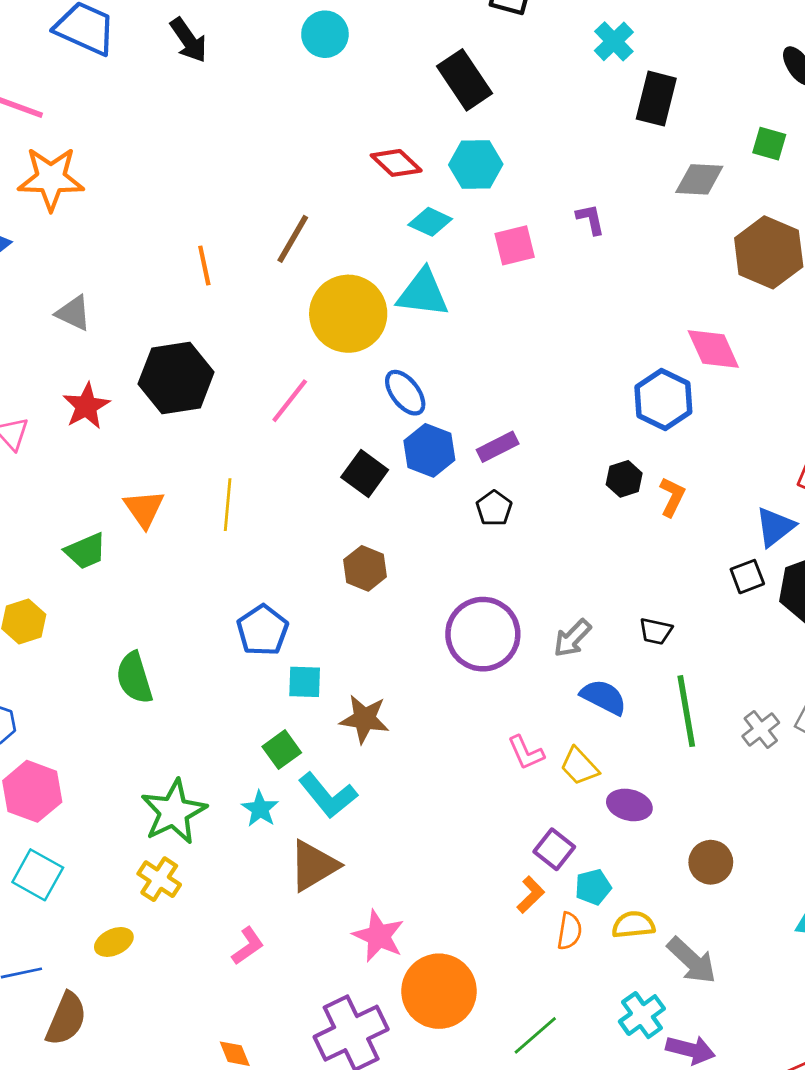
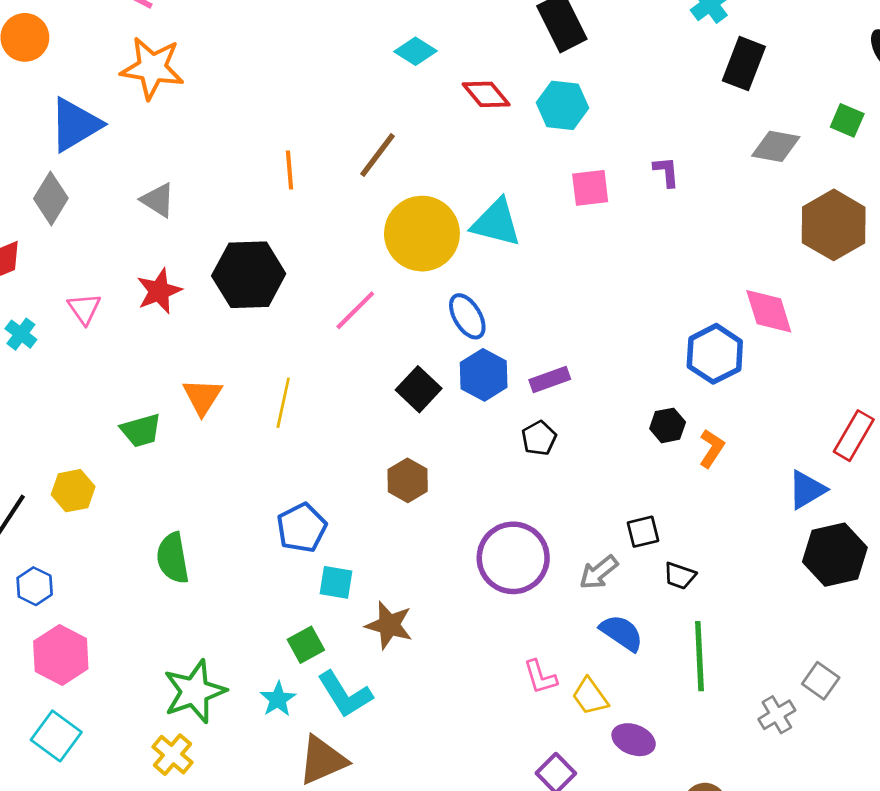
cyan diamond: (430, 222) -> (415, 51), moved
black square: (747, 577) -> (643, 532), moved
gray cross: (761, 729) -> (777, 715), moved

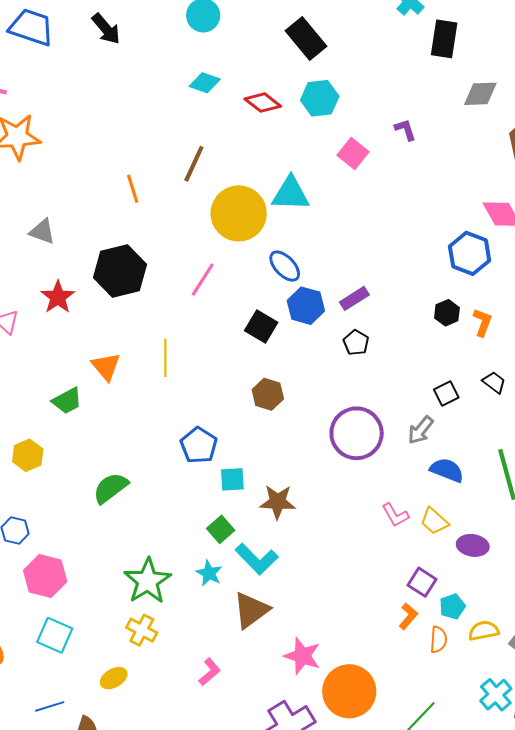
pink square: (590, 188) -> (353, 153), turned -32
green semicircle: (173, 558) -> (110, 488), turned 75
black trapezoid: (680, 576) -> (494, 382), moved, turned -150

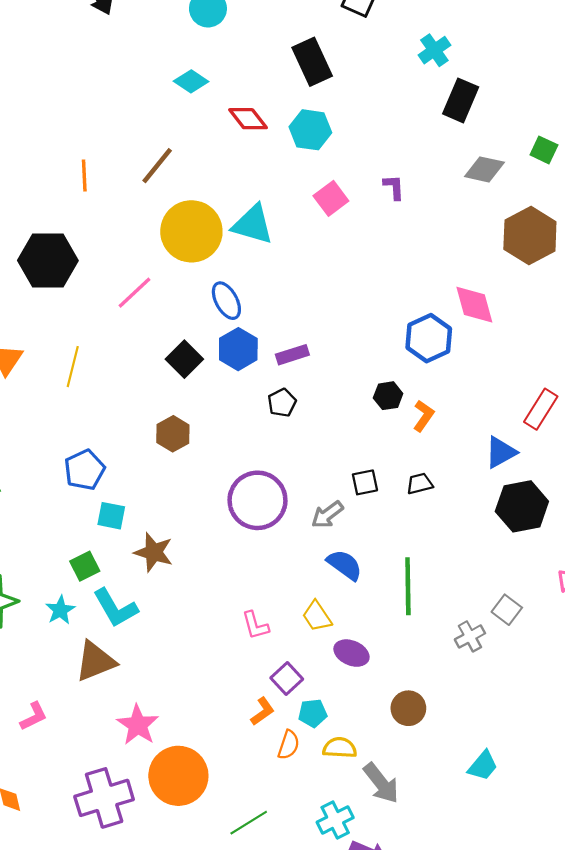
black trapezoid: (494, 382) -> (420, 484), turned -65
pink L-shape: (395, 515) -> (255, 625), moved

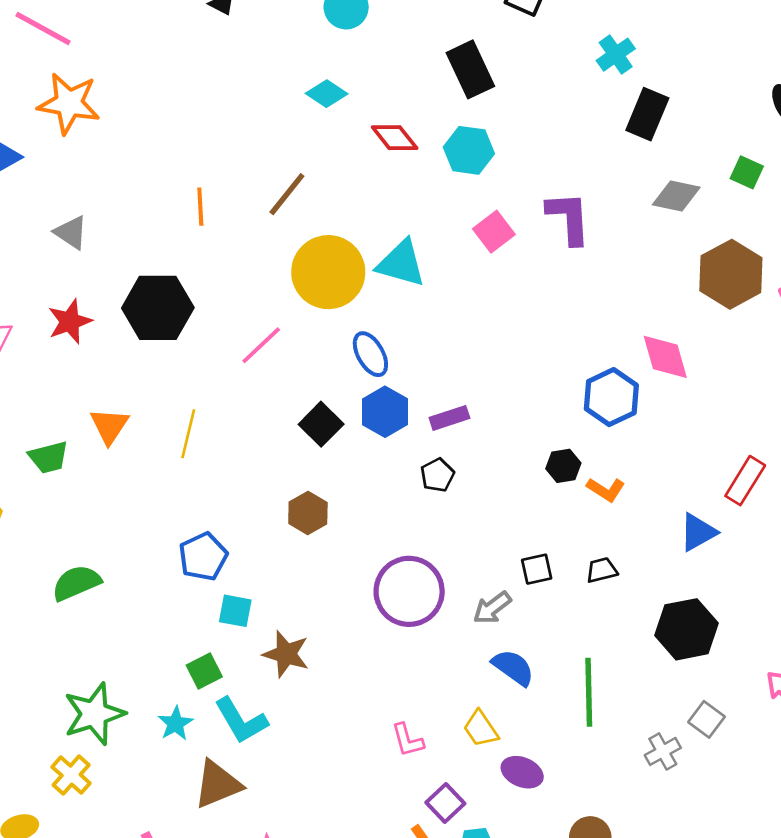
purple L-shape: (394, 187) -> (569, 218), size x1.8
orange L-shape: (424, 416) -> (606, 490), turned 88
black hexagon: (522, 506) -> (686, 629), moved

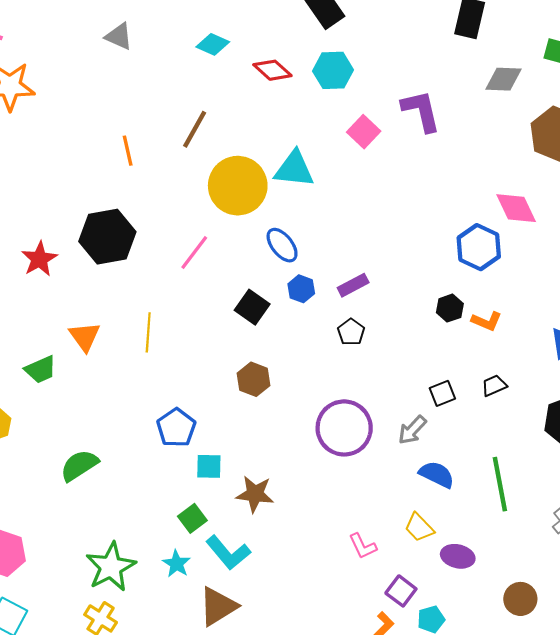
gray triangle: (71, 233) -> (119, 36), moved
blue hexagon: (385, 412) -> (301, 289), size x0.7

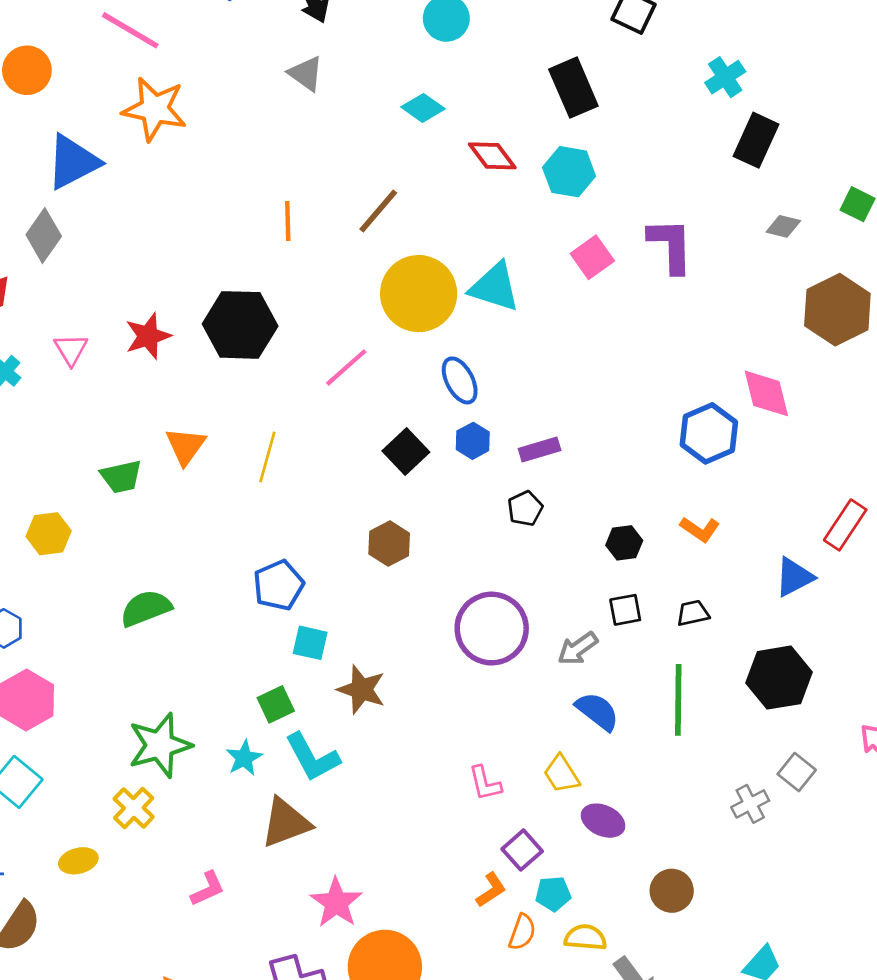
gray diamond: (503, 79) -> (783, 226), size x0.7
black hexagon: (450, 308) -> (624, 543), moved
green line: (500, 484) -> (678, 700), moved

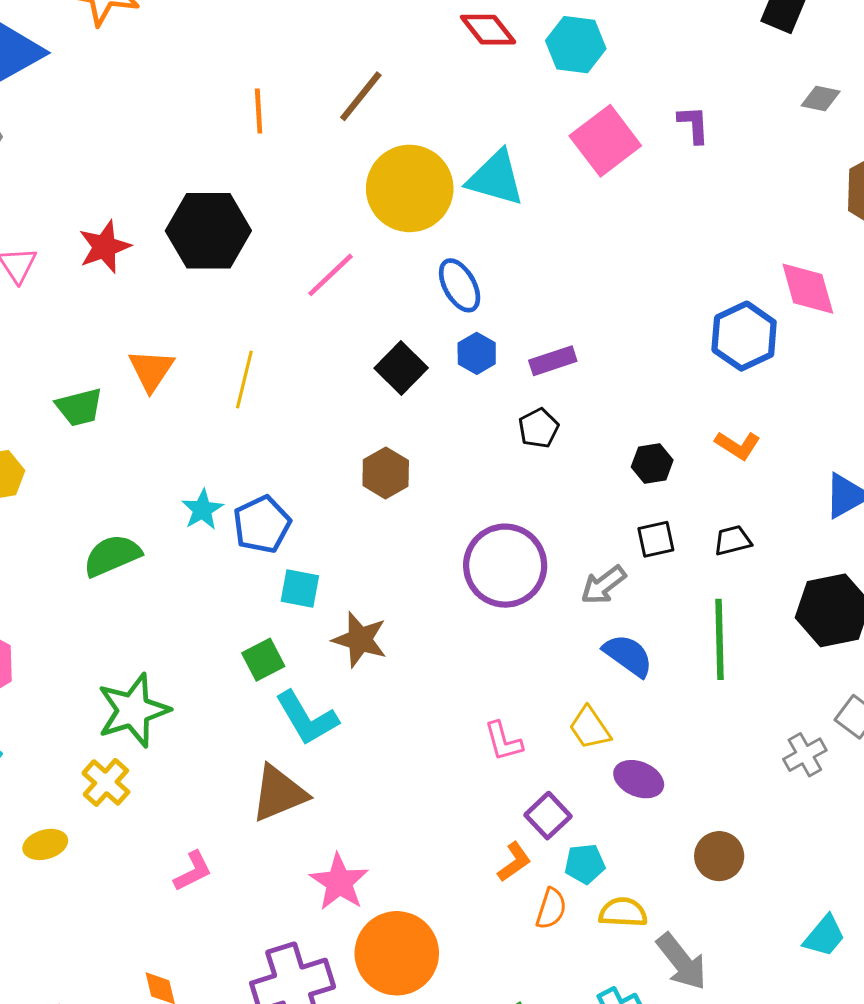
purple L-shape: (671, 245) -> (694, 124), size x0.6
pink square: (592, 257) -> (605, 141), size x1.4
cyan star: (244, 758) -> (202, 510), moved

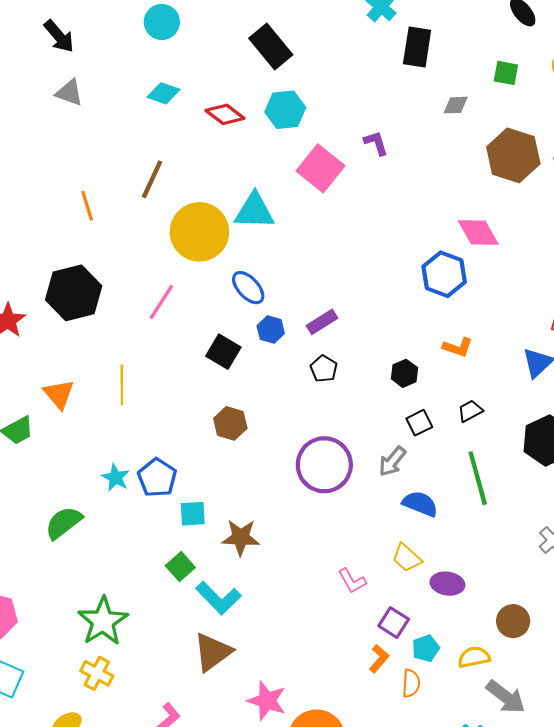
yellow semicircle: (623, 912) -> (474, 657), moved

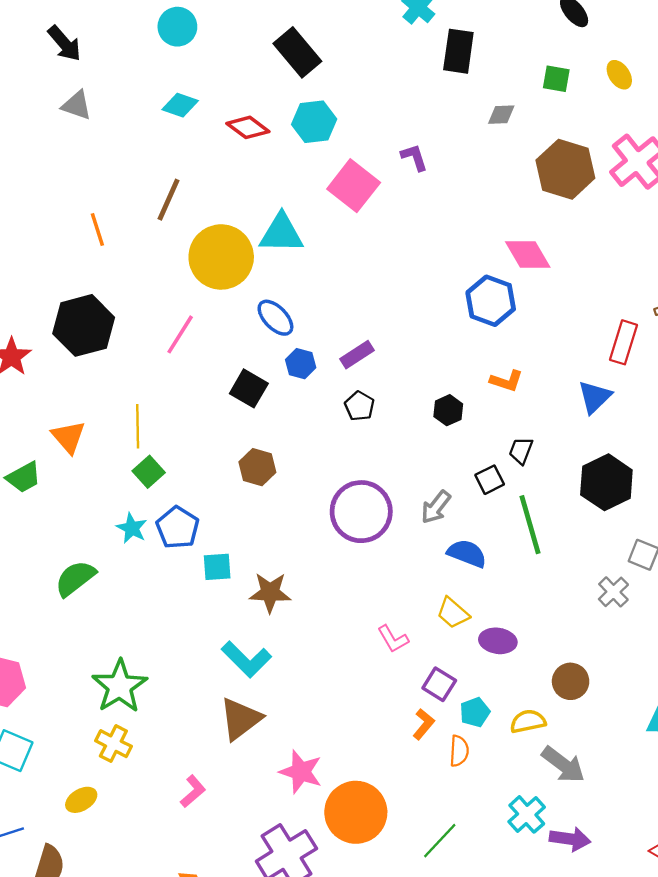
black trapezoid: (470, 411) -> (521, 451), turned -40
black square: (419, 423) -> (490, 480), moved
green square: (180, 567) -> (149, 472), moved

